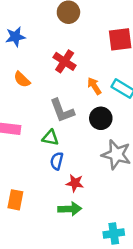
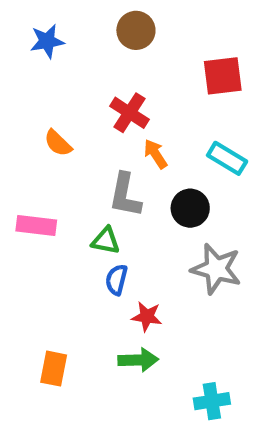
blue star: (15, 37) -> (47, 41), moved
orange arrow: (94, 86) -> (155, 154), moved
gray L-shape: (62, 111) -> (125, 195), turned 32
orange rectangle: (15, 200) -> (54, 369), moved

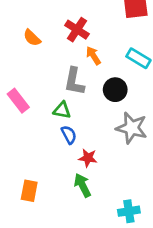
orange semicircle: (58, 143) -> (32, 38), moved
pink rectangle: (36, 225) -> (18, 101), turned 45
blue semicircle: (116, 280) -> (69, 135), turned 138
green arrow: (138, 360) -> (82, 185), turned -115

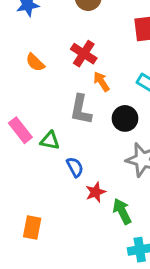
green triangle: (62, 110) -> (50, 141), moved
red star: (88, 158) -> (96, 192), turned -30
green arrow: (82, 185) -> (122, 211), moved

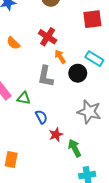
black circle: (125, 118) -> (78, 73), moved

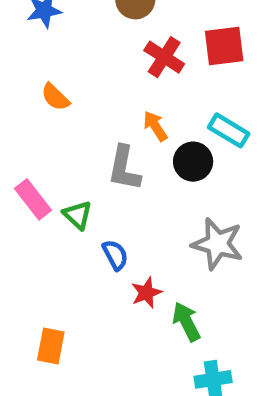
red cross: (48, 37) -> (164, 57), moved
green triangle: (24, 98) -> (77, 215), turned 32

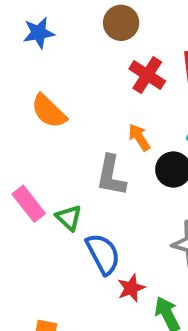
orange semicircle: (55, 97) -> (49, 111), size x1.4
blue semicircle: (115, 255) -> (103, 254), size x1.5

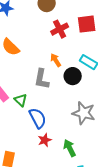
red cross: (147, 75) -> (60, 29), turned 30
red star: (131, 288) -> (45, 140), moved

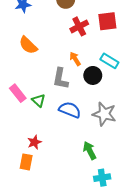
blue semicircle: (38, 118) -> (70, 110), moved, turned -40
red star: (45, 140) -> (34, 142), moved

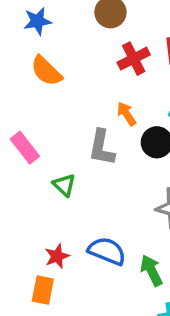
orange semicircle: (28, 45) -> (46, 71), moved
pink rectangle: (18, 93) -> (25, 148), moved
blue semicircle: (70, 110) -> (107, 251), moved

